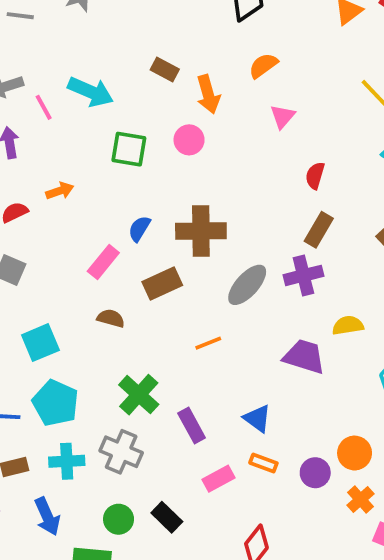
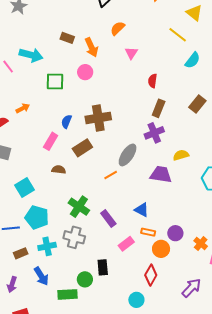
gray ellipse: (247, 285) -> (128, 155), moved
orange circle: (355, 453) -> (161, 249), moved
black rectangle: (167, 517) -> (103, 267), turned 49
green circle: (119, 519) -> (85, 279), moved

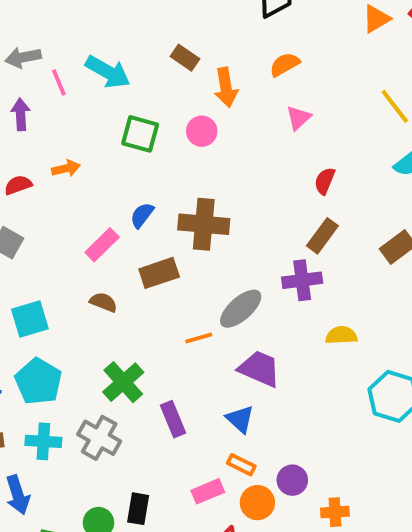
purple trapezoid: (161, 174) -> (259, 369), moved
orange cross: (201, 243) -> (335, 512), turned 32
pink rectangle: (126, 244) -> (208, 491), moved

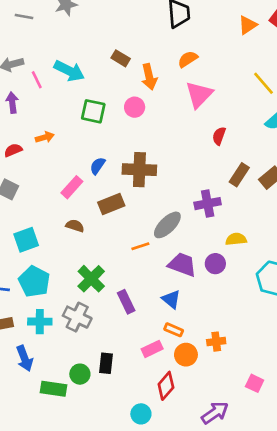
pink triangle: (298, 118) -> (199, 95), size x1.6
brown rectangle: (322, 236) -> (239, 175), moved
purple circle: (292, 480) -> (215, 264), moved
orange cross: (335, 512) -> (216, 342), moved

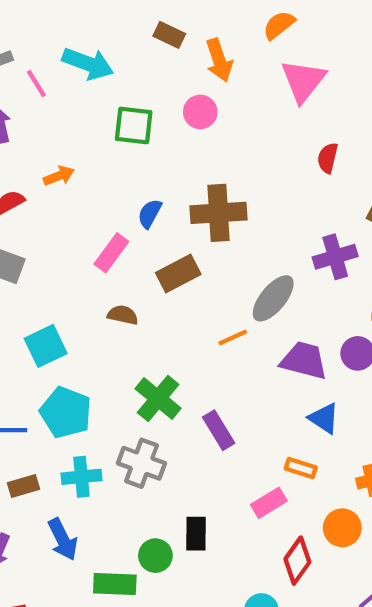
red semicircle: (219, 136) -> (328, 158), moved
blue triangle: (171, 299) -> (324, 418), moved
orange circle: (186, 355) -> (342, 528), moved

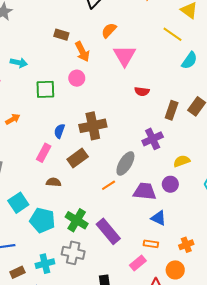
brown rectangle: (169, 35) -> (61, 35), moved
cyan arrow: (88, 64) -> (19, 63), size x0.7
red semicircle: (328, 158) -> (142, 91), turned -88
cyan pentagon: (66, 412) -> (42, 220), moved
purple rectangle: (219, 430) -> (108, 231), size x1.4

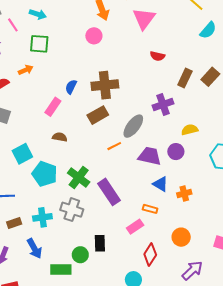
green square: (45, 89) -> (39, 44), moved
brown rectangle: (78, 158) -> (98, 115), moved
orange cross: (186, 245) -> (184, 194), moved
orange circle: (175, 270) -> (181, 237), moved

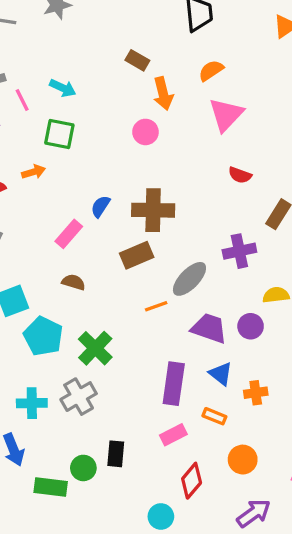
purple rectangle: (109, 192) -> (174, 384), moved, turned 35
orange rectangle: (150, 209) -> (214, 416), moved
gray cross: (72, 210) -> (79, 397), turned 35

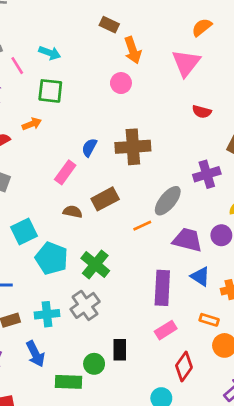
orange semicircle: (211, 71) -> (202, 27), moved
brown rectangle: (137, 255) -> (105, 199), moved
orange rectangle: (214, 416) -> (209, 320), moved

